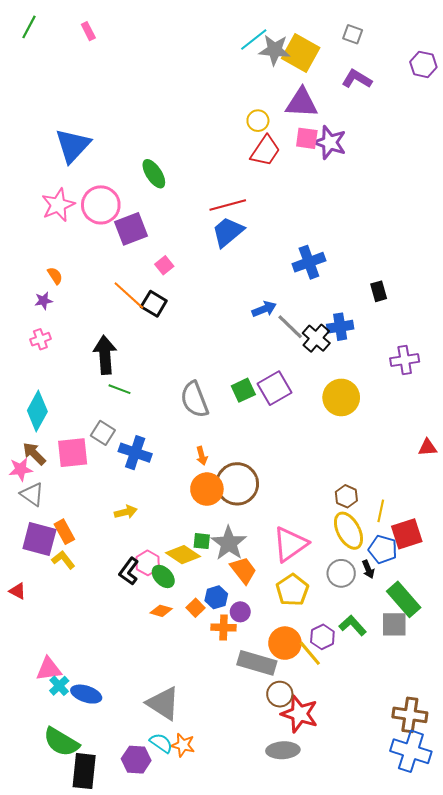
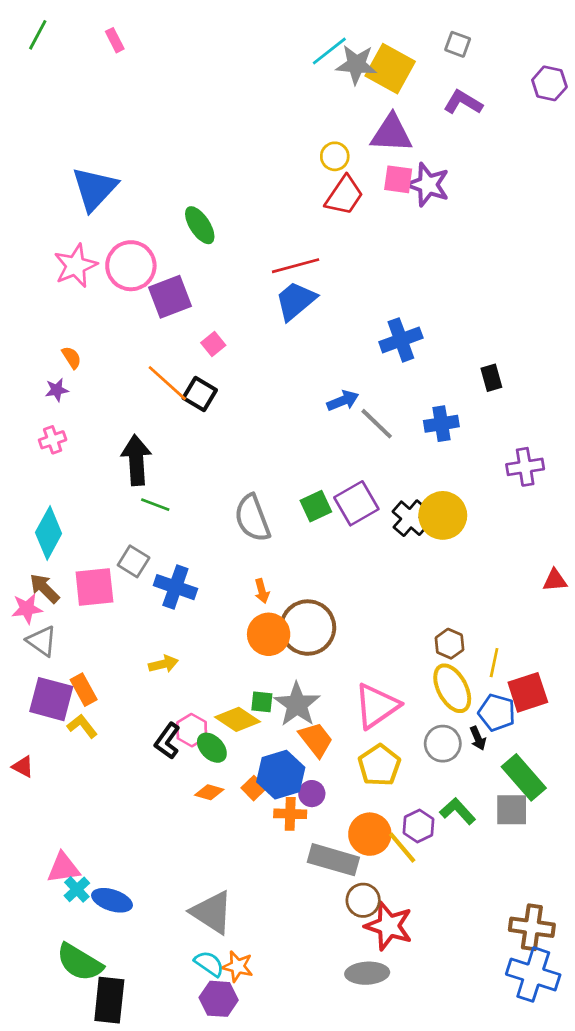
black cross: (316, 338) -> (410, 518), moved
blue hexagon: (216, 597) -> (281, 775), size x1.6
purple hexagon: (136, 760) -> (219, 999), moved

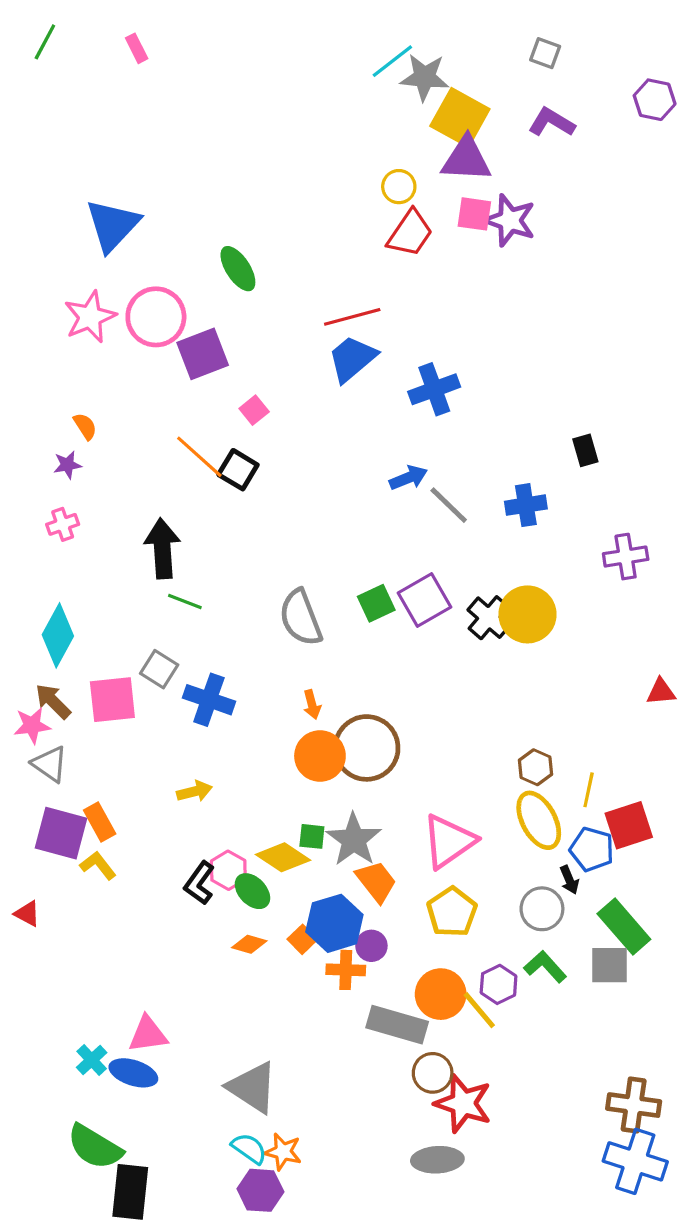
yellow square: (390, 69) -> (460, 117), moved
blue cross: (401, 340) -> (434, 389), moved
gray circle: (443, 744) -> (542, 909), moved
pink triangle: (63, 868) -> (148, 1034), moved

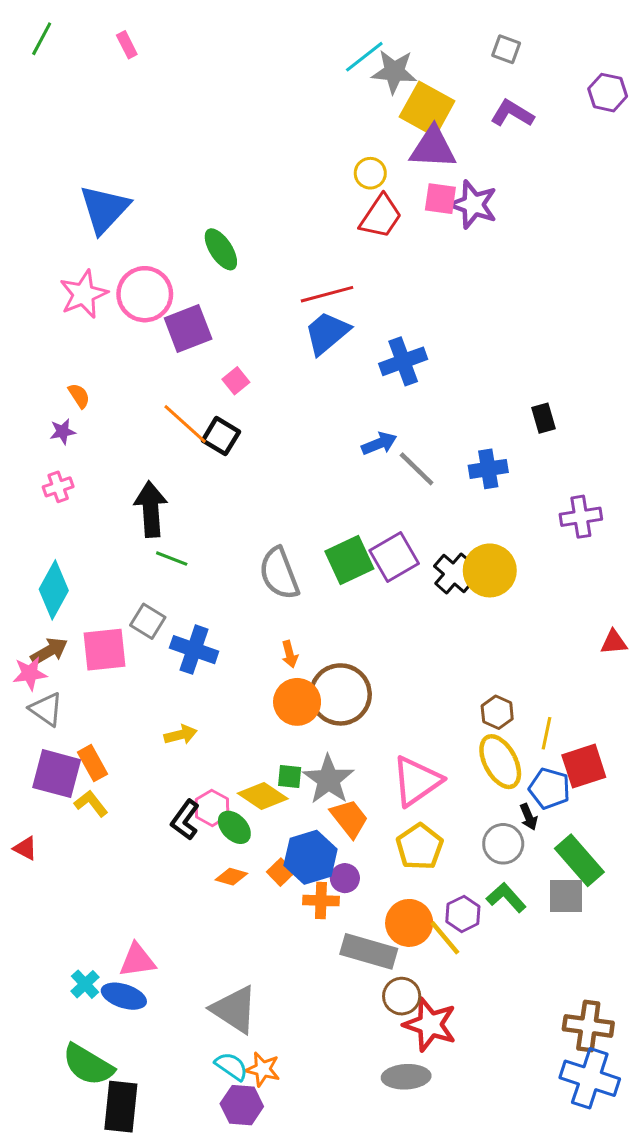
green square: (376, 603) -> (349, 560), size x1.4
brown arrow: (53, 701) -> (49, 651), turned 105

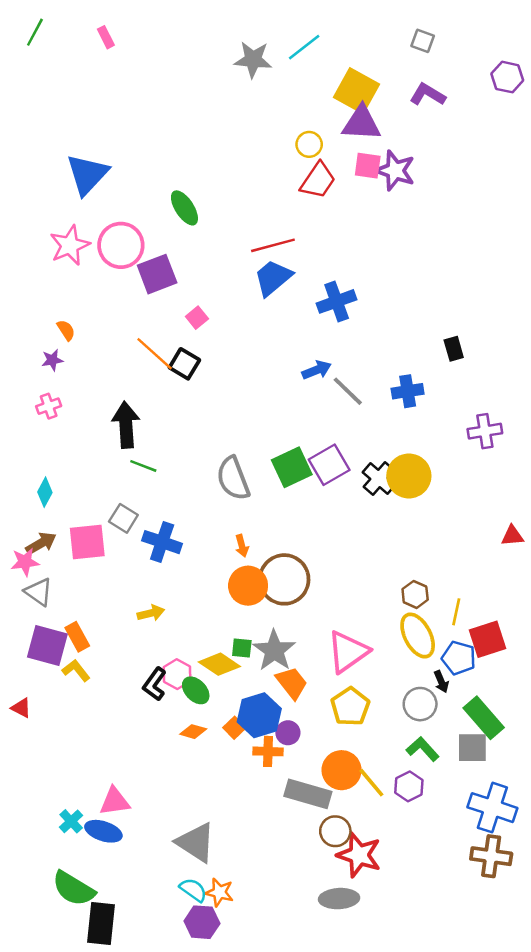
gray star: (394, 72) -> (253, 60), moved
cyan diamond: (54, 590) -> (45, 492), size x0.6
purple hexagon: (463, 914) -> (409, 786), moved
blue cross: (590, 1078) -> (492, 808), moved

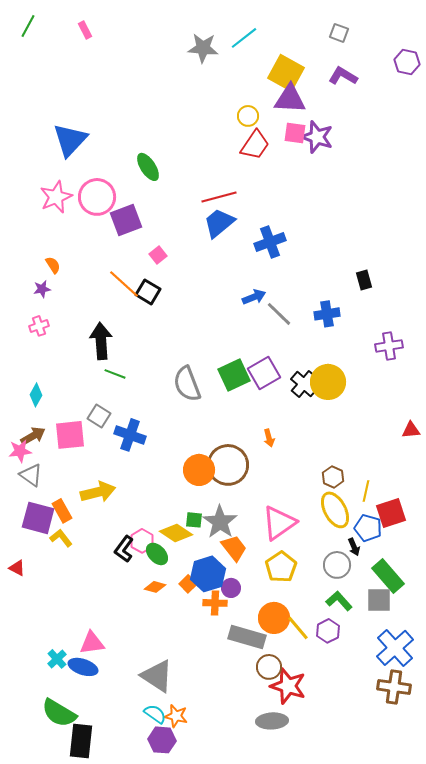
orange arrow: (242, 546) -> (269, 438), moved
yellow arrow: (151, 613) -> (98, 492), moved, size x1.6
blue cross: (492, 808) -> (395, 648), turned 30

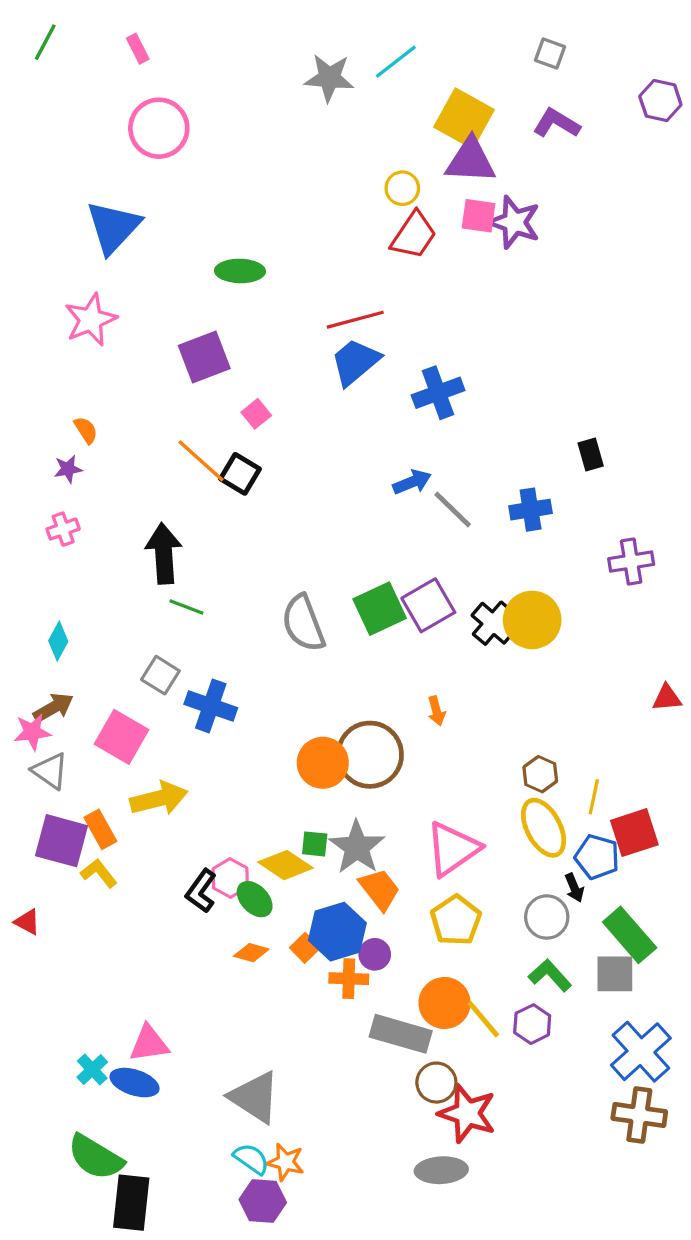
green ellipse: (148, 167) -> (240, 271), turned -56
pink circle: (97, 197) -> (159, 128), moved
pink square: (70, 435) -> (122, 737), moved, turned 36

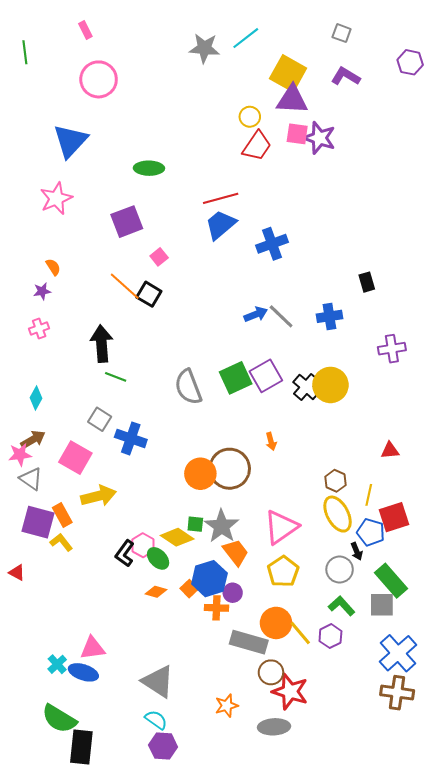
green line: (45, 42) -> (25, 52), moved, turned -35
blue arrow: (412, 482) -> (256, 314), moved
red triangle: (667, 698) -> (390, 451), moved
orange star: (285, 1162) -> (227, 706), moved, turned -30

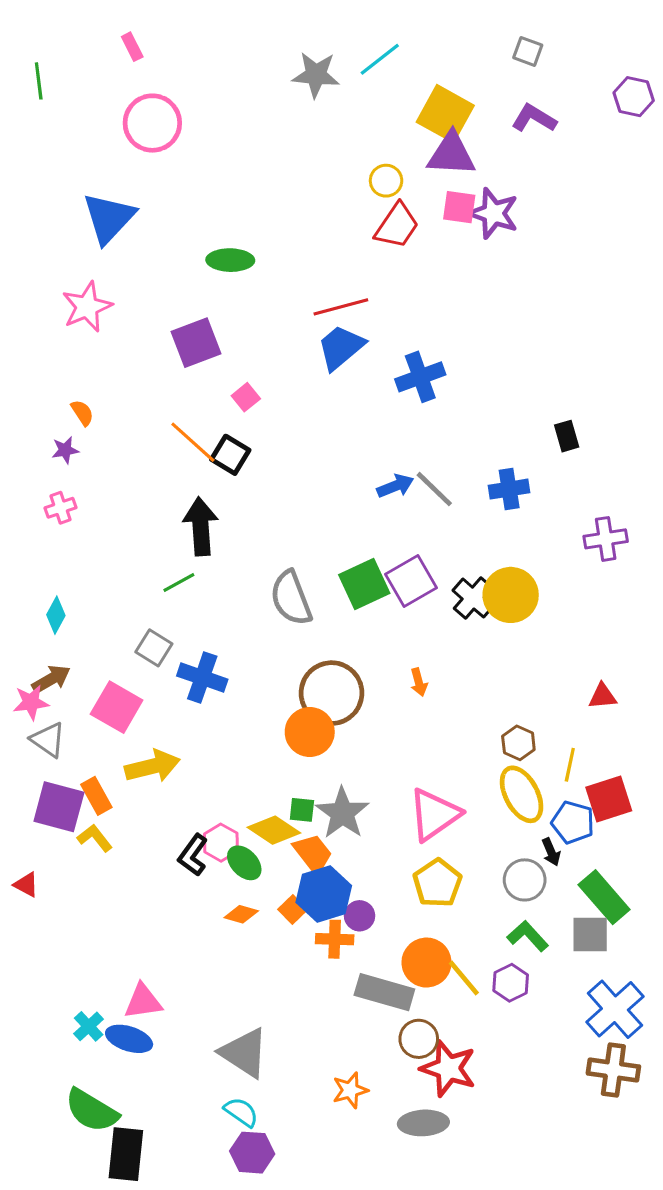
black arrow: (102, 344) -> (201, 526), moved
green line: (116, 377) -> (179, 582), turned -50
brown circle: (230, 469) -> (332, 693), moved
orange trapezoid: (236, 552) -> (313, 853), moved

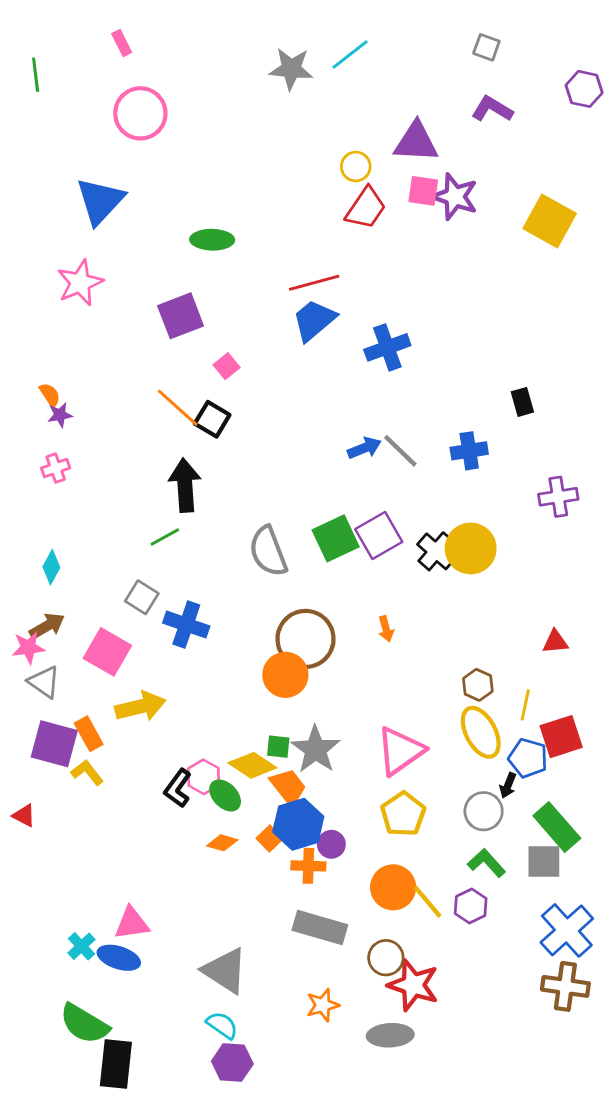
yellow square: (445, 114) -> (550, 221), moved
orange semicircle: (82, 413) -> (50, 395), moved
black arrow: (551, 852) -> (508, 785), turned 45
gray rectangle: (384, 992) -> (320, 928), moved

